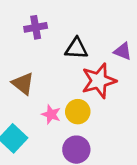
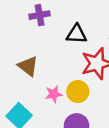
pink star: (51, 114) -> (54, 94), turned -30

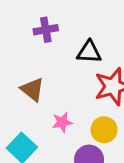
yellow circle: (78, 92) -> (104, 130), moved

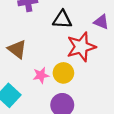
yellow circle: (104, 130) -> (63, 73), moved

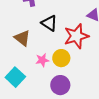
black triangle: (62, 20) -> (49, 23), moved, turned 30

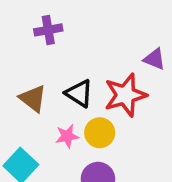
black triangle: (49, 23) -> (79, 93), moved

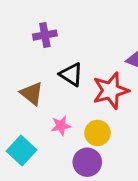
black triangle: (79, 93) -> (71, 75), moved
yellow circle: (100, 133) -> (97, 133), moved

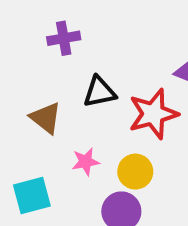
black triangle: (71, 75) -> (99, 92), turned -45
cyan square: (21, 150) -> (32, 195), turned 32

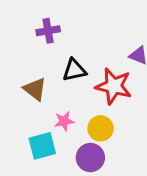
red star: (153, 114) -> (114, 86), turned 30
cyan square: (32, 195) -> (42, 146), moved

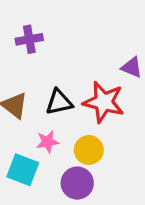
black triangle: (74, 70) -> (59, 102), moved
cyan square: (42, 146) -> (23, 170), turned 36

